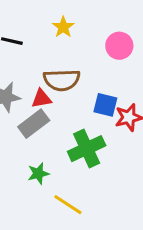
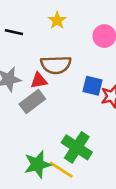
green cross: (87, 149) -> (77, 147), moved, turned -32
green star: (38, 173) -> (38, 164), moved, size x1.5

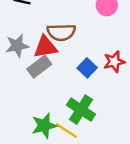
red triangle: (39, 81) -> (45, 47), size x1.5
blue square: (93, 86) -> (87, 68), moved, turned 30

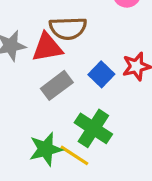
gray rectangle: (39, 67) -> (57, 85), moved

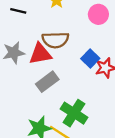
blue square: (101, 74) -> (90, 58), moved

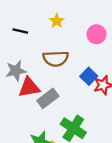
red triangle: (40, 54) -> (29, 87), moved

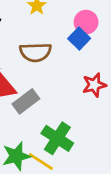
blue square: (89, 76) -> (79, 39), moved

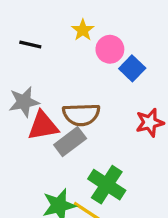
pink circle: (86, 22) -> (110, 49), moved
brown semicircle: (35, 52) -> (81, 115), moved

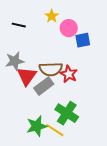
blue square: (132, 68) -> (83, 40), turned 35
red star: (150, 123) -> (69, 74), moved, turned -30
red triangle: (43, 126) -> (27, 76), turned -45

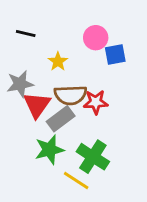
yellow star: (52, 16) -> (58, 61), moved
red star: (69, 74) -> (96, 102), turned -30
green star: (37, 126) -> (49, 150), moved

